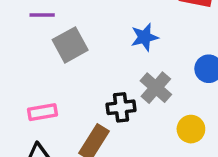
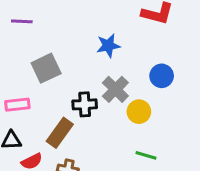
gray square: (70, 45) -> (46, 68), moved
yellow circle: (191, 129) -> (139, 112), moved

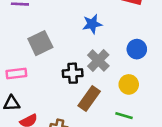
yellow circle: (139, 112) -> (129, 84), moved
brown rectangle: (60, 133) -> (89, 98), moved

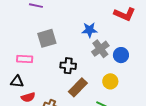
gray cross: (98, 60) -> (100, 49), moved

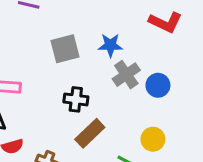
gray square: (47, 38) -> (65, 49), moved
yellow circle: (110, 81) -> (153, 139), moved

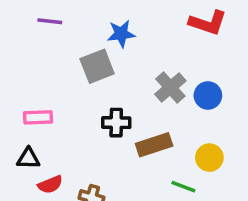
blue star: (110, 45) -> (121, 34), moved
brown rectangle: (90, 133) -> (154, 145), moved, turned 32

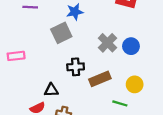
pink rectangle: (38, 117) -> (16, 56), moved
black triangle: (28, 158) -> (51, 90), moved

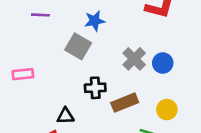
gray square: (61, 33) -> (78, 46), turned -35

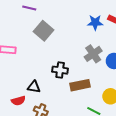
blue star: (95, 21) -> (95, 22), moved
gray square: (78, 46) -> (43, 31), moved

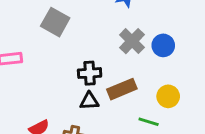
black triangle: (34, 87) -> (89, 101), moved

